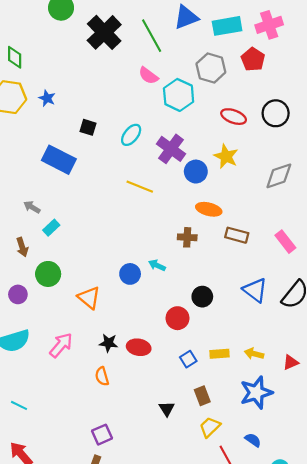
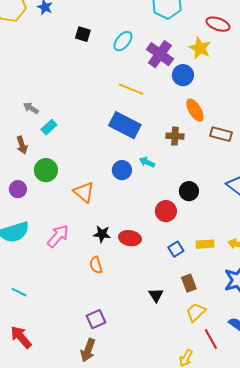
yellow star: (226, 156) -> (200, 48), moved
blue rectangle: (59, 160) -> (125, 125), moved
orange ellipse: (209, 209) -> (195, 110), turned 45

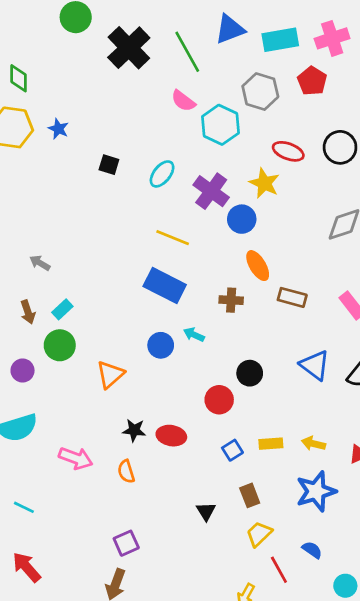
cyan rectangle: (49, 127) -> (62, 309), moved
orange triangle: (84, 192) -> (110, 375), turned 40
pink arrow: (58, 236) -> (76, 458), moved, turned 70

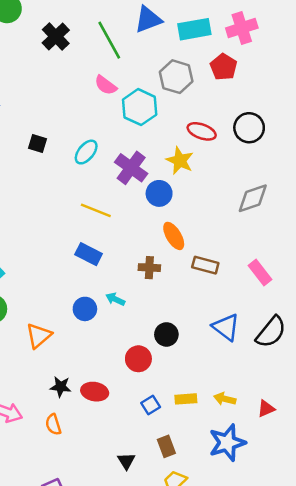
black cross: (129, 48) -> (56, 37), size x0.7
blue rectangle: (165, 286) -> (89, 254), size x0.7

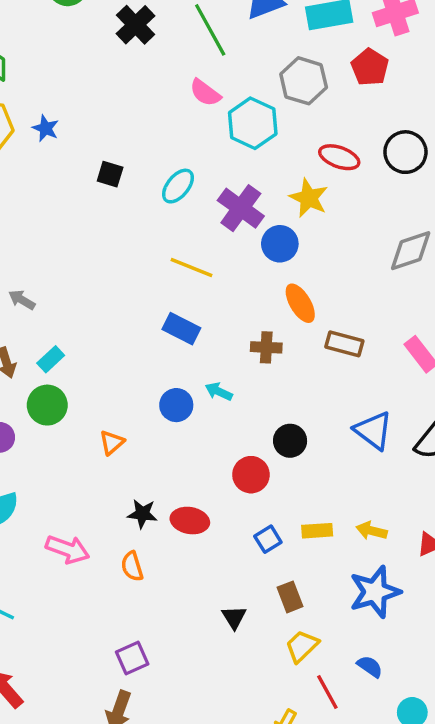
orange triangle: (39, 336) -> (112, 442), size x0.7

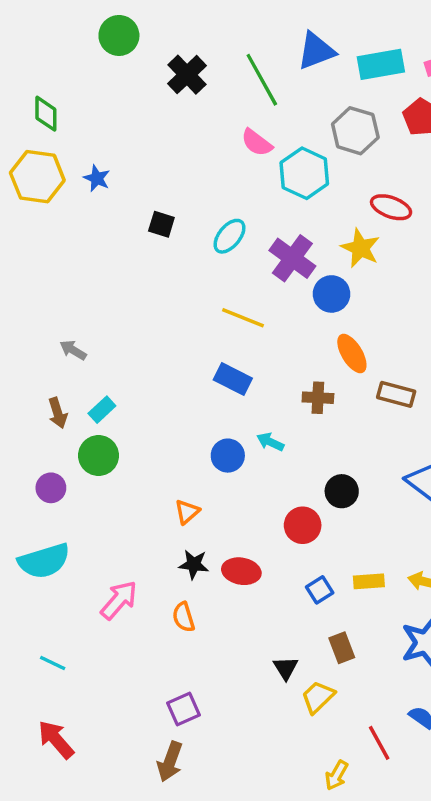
orange triangle: (112, 442) -> (187, 512), moved
pink arrow: (68, 549) -> (119, 600), turned -69
yellow trapezoid: (302, 646) -> (318, 697), moved

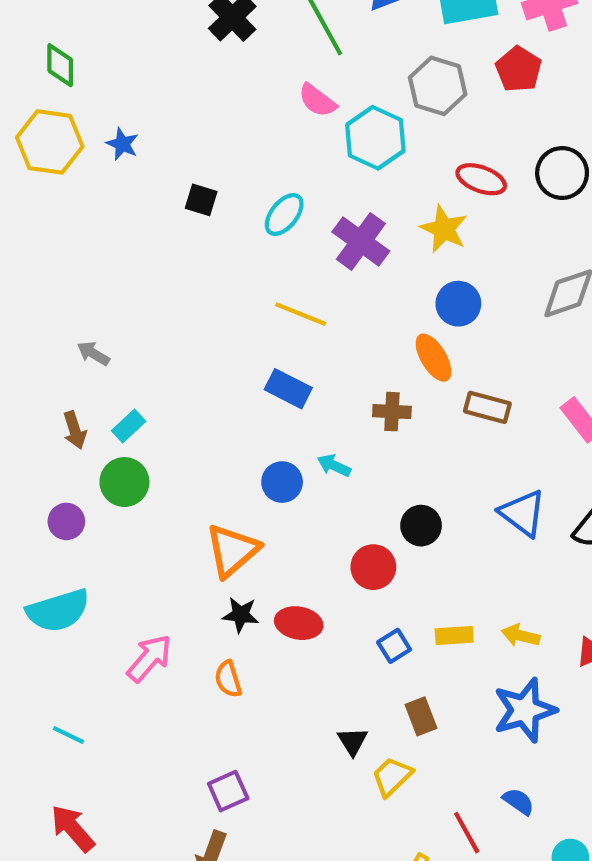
blue circle: (331, 294) -> (458, 304), moved
orange triangle: (187, 512) -> (232, 550), size x1.8

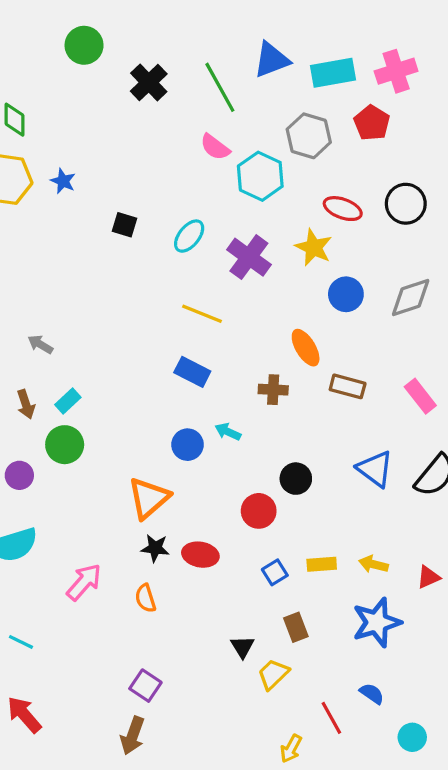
blue circle: (458, 304) -> (346, 294), moved
purple square: (228, 791) -> (145, 686), turned -32

